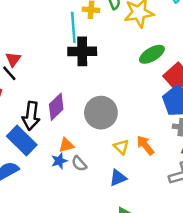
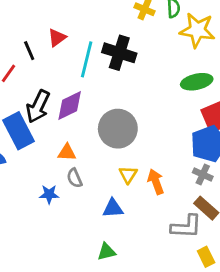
cyan line: (73, 27) -> (87, 59), moved
red triangle: (13, 59) -> (57, 38), moved
blue star: (59, 161) -> (49, 194), moved

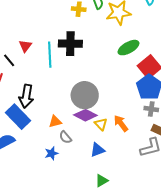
purple diamond: (70, 106) -> (85, 115), moved, turned 70

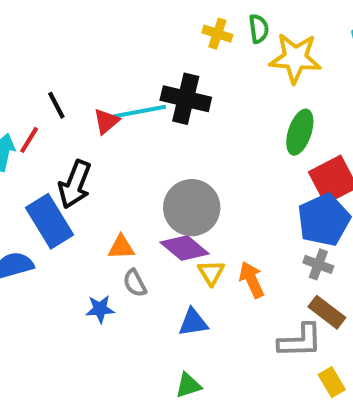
red triangle: (25, 46) -> (106, 121), moved
green ellipse: (128, 48) -> (300, 132), turned -55
cyan line: (50, 55) -> (140, 112), turned 70

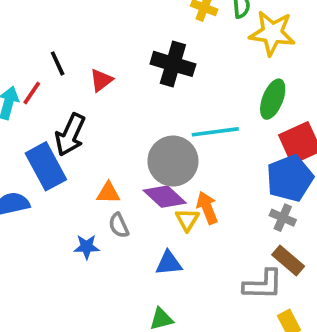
cyan line: (140, 112) -> (215, 132), moved
orange arrow: (252, 280) -> (207, 208), moved

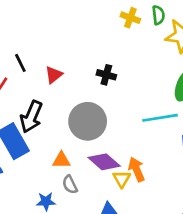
black cross: (173, 64) -> (106, 75), moved, size x0.6
cyan line: (215, 132) -> (160, 118), moved
gray circle: (173, 161) -> (88, 121), moved

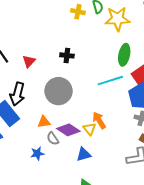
purple diamond: (104, 162) -> (68, 130), moved

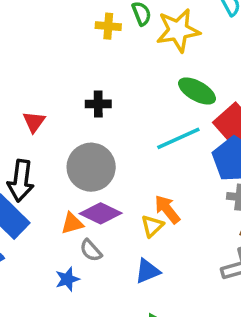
green ellipse: (124, 55) -> (197, 91), turned -65
yellow triangle: (89, 129) -> (152, 226), turned 32
purple diamond: (68, 130) -> (101, 213), moved

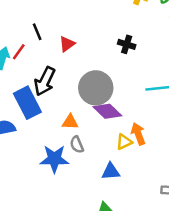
black cross: (98, 104) -> (127, 44), moved
purple diamond: (101, 213) -> (107, 111), moved
blue star: (67, 279) -> (54, 159), size x1.6

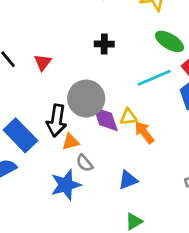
black arrow: (45, 81) -> (57, 121), moved
purple diamond: (107, 111) -> (105, 119), turned 44
yellow triangle: (124, 142) -> (128, 117), moved, turned 36

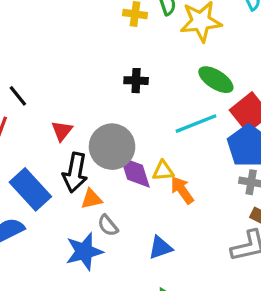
red triangle: (43, 62) -> (62, 131), moved

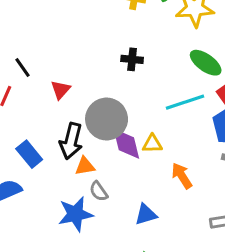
red triangle: (62, 131) -> (60, 90), moved
blue rectangle: (30, 189) -> (29, 154), size x0.7
orange arrow: (182, 190) -> (182, 176), moved

